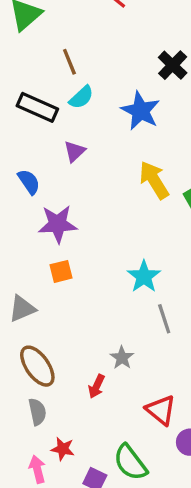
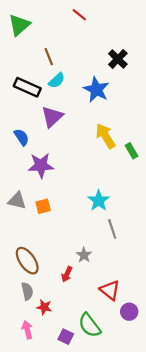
purple triangle: (75, 151) -> (52, 117), size x1.5
orange square: (61, 271) -> (43, 206), moved
gray triangle: (22, 309) -> (17, 201), moved, turned 36
red star: (63, 449) -> (44, 307), moved

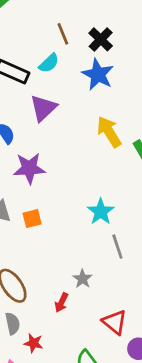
brown line: (49, 57) -> (63, 34), moved
black cross: (118, 59) -> (101, 39), moved

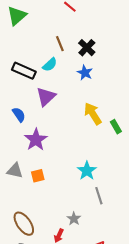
blue star: (98, 74) -> (85, 73), size x0.7
purple star: (29, 168) -> (36, 140), turned -30

